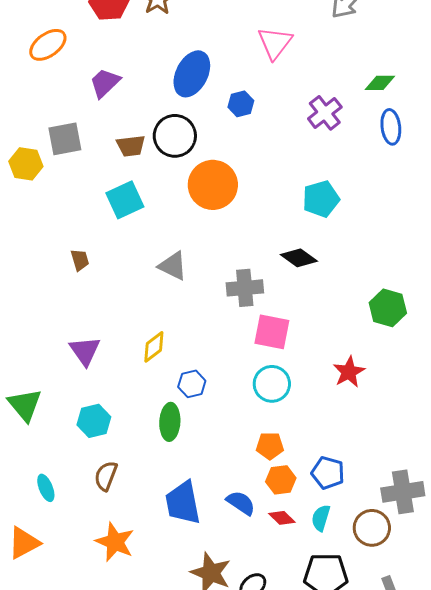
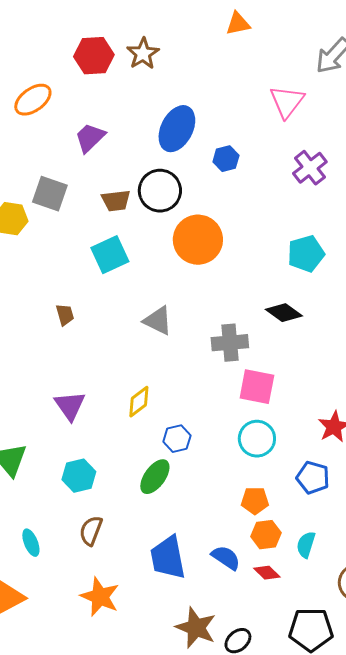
pink triangle: (275, 43) -> (287, 102), moved
gray square: (65, 139) -> (50, 194), turned 30
green ellipse: (170, 422) -> (155, 477), turned 33
blue pentagon: (328, 473) -> (313, 478), moved
cyan semicircle: (321, 518) -> (306, 545), moved

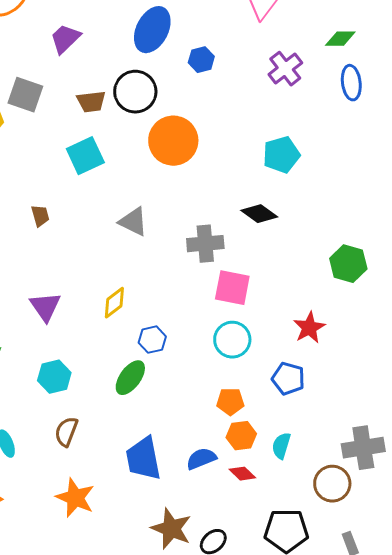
blue semicircle: (226, 558) -> (201, 459), turned -56

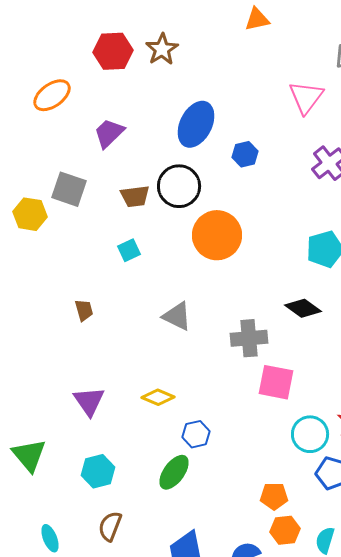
cyan square: (85, 156) -> (129, 250), size x0.6
yellow diamond: (114, 303) -> (158, 397), turned 60
cyan circle: (232, 340) -> (310, 434), moved

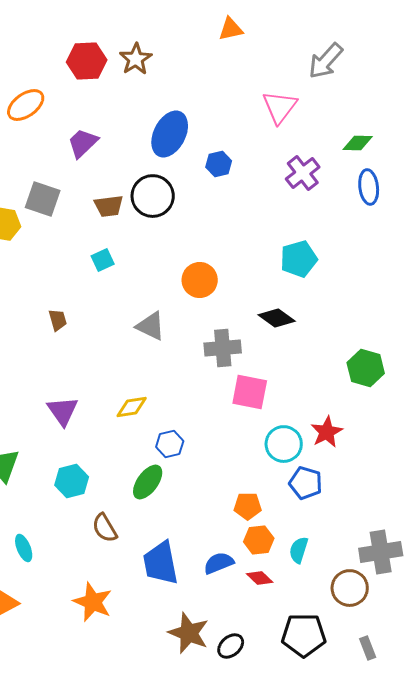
orange circle: (217, 235) -> (200, 280), moved, size x0.7
yellow diamond: (158, 397) -> (132, 407), turned -32
brown semicircle: (110, 526) -> (105, 528), moved, turned -52

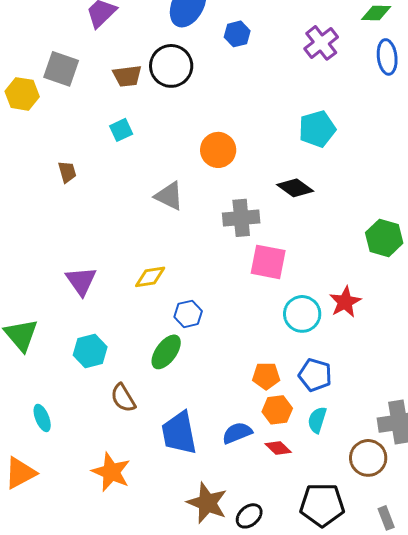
brown trapezoid: (58, 320) -> (67, 172), moved
blue pentagon: (306, 483) -> (315, 375), moved

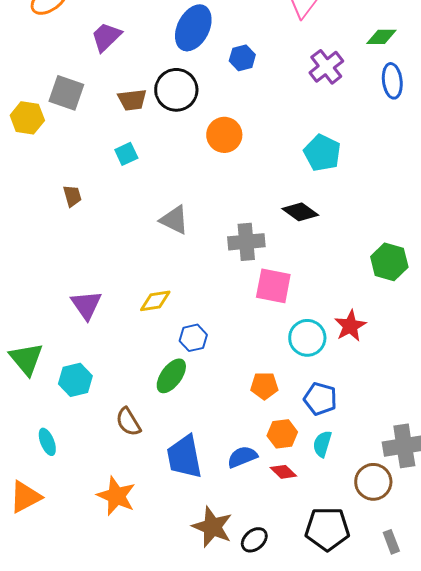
cyan pentagon: (317, 129) -> (322, 153), turned -30
orange circle: (218, 150) -> (224, 135), moved
cyan hexagon: (90, 351) -> (75, 380), moved
orange pentagon: (266, 376) -> (264, 386), moved

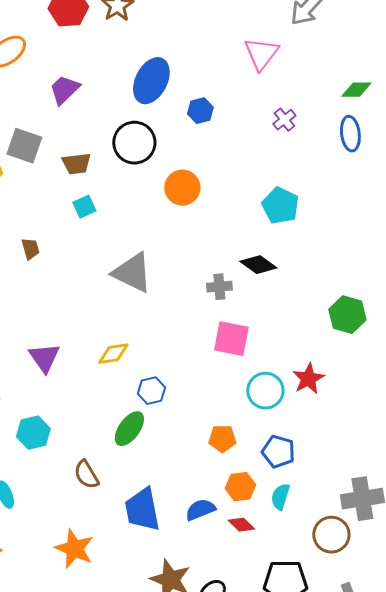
green diamond: (381, 37) -> (356, 90), moved
purple cross: (326, 67) -> (284, 120), size x0.7
brown trapezoid: (132, 100) -> (76, 164), moved
gray triangle: (174, 220) -> (132, 273), size x1.4
gray cross: (246, 242) -> (219, 287), moved, size x0.7

